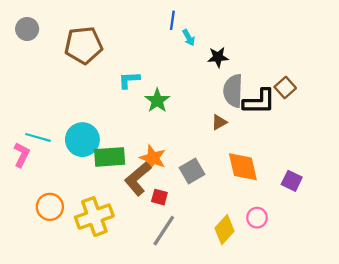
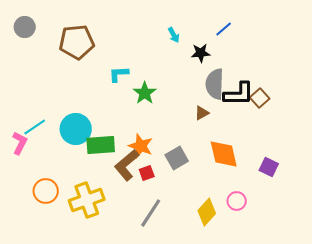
blue line: (172, 20) -> (224, 29), moved, turned 42
brown square: (285, 88) -> (260, 98), moved
cyan line: (38, 137) -> (35, 127), turned -50
red square: (159, 197) -> (147, 173), moved, turned -35

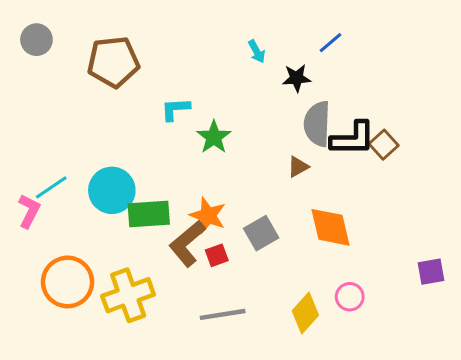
purple square: (269, 167) -> (431, 272), moved, turned -36
orange circle: (46, 191) -> (68, 282), size x1.4
gray line: (151, 213) -> (223, 314), turned 48

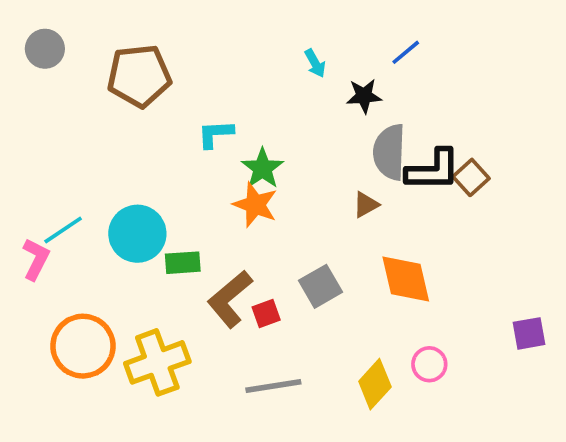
green rectangle: (149, 214) -> (183, 263), size x0.7
orange star: (208, 215) -> (255, 205), moved

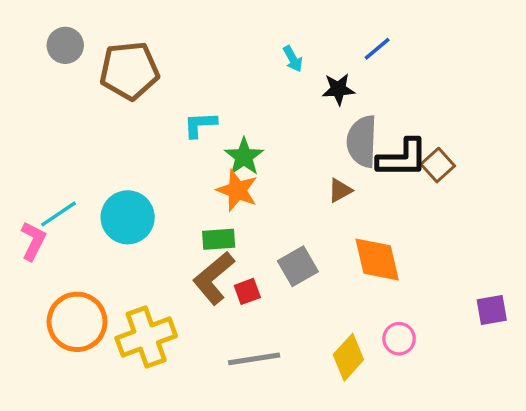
gray circle: (45, 49) -> (65, 45), moved
green rectangle: (183, 263) -> (219, 239), moved

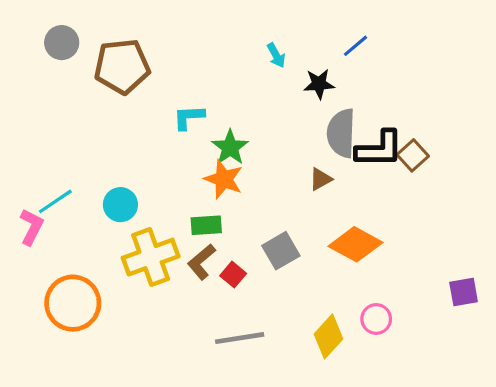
cyan circle: (128, 217) -> (120, 205), size x0.7
orange diamond: (377, 259) -> (356, 244), turned -48
brown L-shape: (214, 278) -> (201, 262), size x0.7
red square: (247, 291) -> (233, 275), turned -30
yellow cross: (146, 337) -> (151, 257), moved

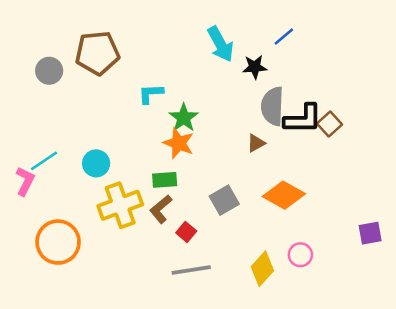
gray circle: (62, 43) -> (49, 71), moved
cyan arrow: (276, 55) -> (220, 44), size x1.8
red square: (233, 275) -> (186, 232), moved

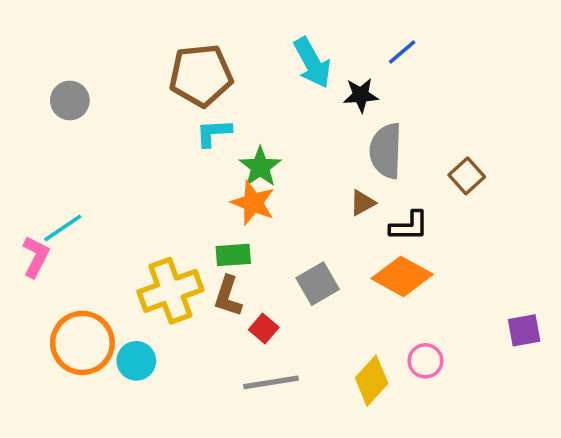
brown pentagon: (97, 53) -> (201, 75), moved
black L-shape: (303, 119) -> (409, 226), moved, size x0.7
cyan circle: (96, 163) -> (136, 361), moved
brown L-shape: (161, 209) -> (228, 296), turned -32

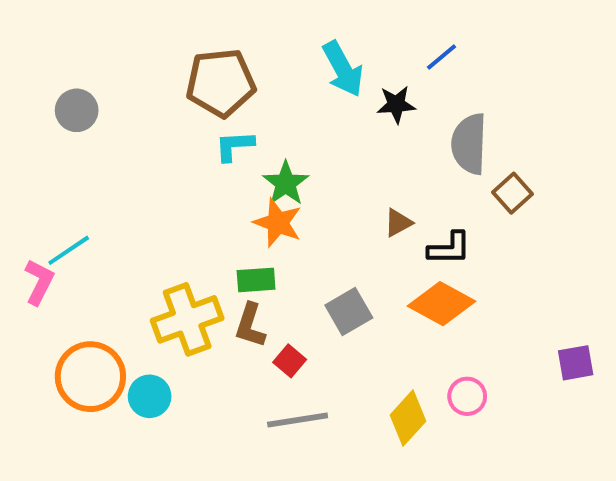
gray semicircle: (386, 151) -> (469, 144), moved

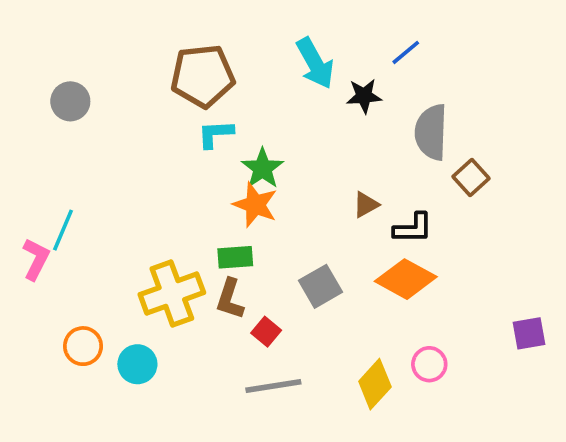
cyan line: (69, 250) -> (63, 230), turned -33
orange circle: (90, 377) -> (83, 346), size x0.6

